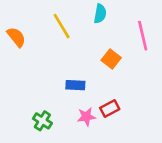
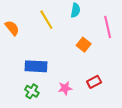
blue rectangle: (75, 85) -> (36, 66), moved, size x1.5
red rectangle: (110, 108) -> (94, 82), moved

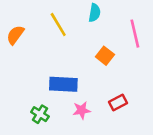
orange semicircle: (12, 28) -> (15, 35), turned -105
blue rectangle: (36, 66) -> (63, 84), moved

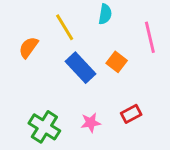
orange semicircle: (15, 35) -> (28, 47), moved
blue rectangle: (63, 84) -> (81, 68), moved, turned 44
green cross: (40, 114) -> (44, 127), size x1.5

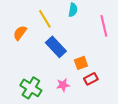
orange square: (117, 62) -> (81, 63), moved, turned 32

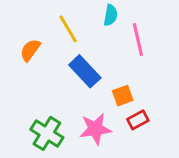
pink line: (104, 26) -> (138, 39), moved
pink star: (63, 85) -> (95, 129), size x1.5

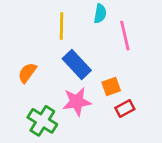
yellow line: (68, 29) -> (62, 26), turned 32
orange semicircle: (30, 50) -> (27, 73), moved
pink star: (95, 129) -> (77, 102), moved

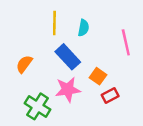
cyan semicircle: (100, 14) -> (83, 28), moved
pink line: (125, 36) -> (126, 42), moved
orange square: (111, 87) -> (98, 76), turned -35

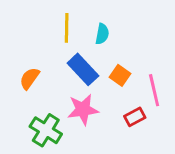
pink line: (126, 42) -> (154, 90), moved
orange square: (98, 76) -> (120, 75), moved

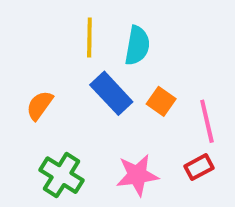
cyan semicircle: (102, 34) -> (137, 46), size x1.4
pink star: (83, 109) -> (137, 175), moved
red rectangle: (135, 117) -> (199, 167), moved

